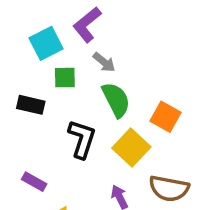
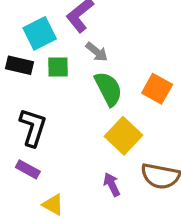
black rectangle: (31, 105) -> (19, 65), moved
orange square: (166, 117) -> (157, 89), moved
black L-shape: (82, 139) -> (33, 127), moved

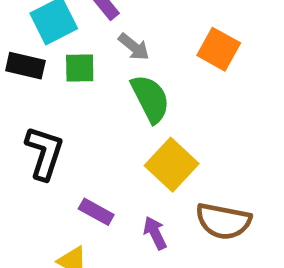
orange square: (157, 89) -> (219, 49), moved
purple rectangle: (28, 169) -> (96, 212), moved

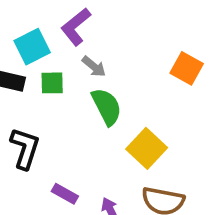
orange square: (219, 49) -> (187, 68), moved
yellow square: (172, 165) -> (147, 148), moved

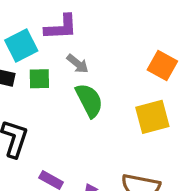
purple L-shape: (76, 27) -> (61, 27), turned -144
yellow square: (147, 148) -> (152, 117), moved, turned 32

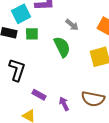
gray arrow: (78, 64) -> (72, 25), moved

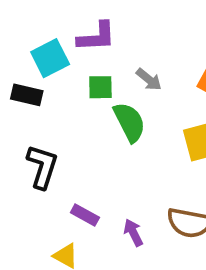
green square: (32, 34) -> (100, 87), moved

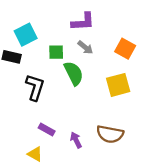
purple L-shape: (97, 37) -> (83, 22), moved
black L-shape: (42, 167) -> (35, 87), moved

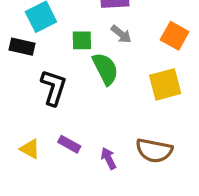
yellow triangle: (35, 154) -> (30, 149), moved

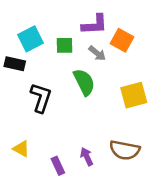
orange square: (175, 36) -> (122, 40), moved
green square: (82, 40) -> (64, 45), moved
purple rectangle: (69, 144) -> (58, 166), moved, turned 36

